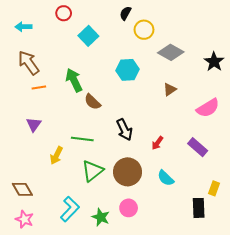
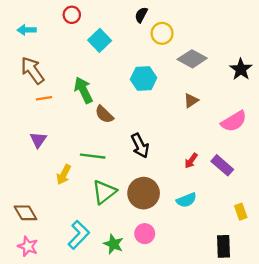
red arrow: (157, 143) -> (191, 161), moved
cyan semicircle: (166, 178) -> (186, 200), turned -66
yellow rectangle: (214, 188) -> (241, 212), turned -40
black rectangle: (199, 208) -> (223, 246), moved

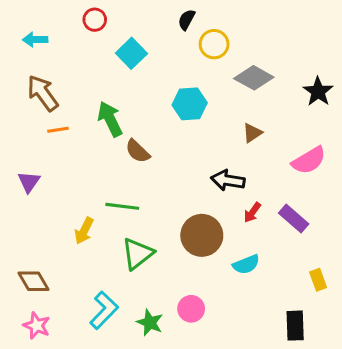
purple triangle: (38, 140) -> (29, 182), moved
black arrow: (140, 146) -> (228, 180), moved, turned 125
brown circle: (144, 193) -> (202, 235), moved

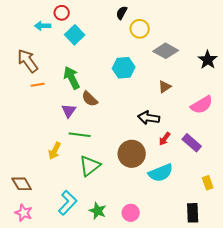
cyan arrow: (35, 40) -> (43, 26), moved
cyan square: (131, 53) -> (75, 35), moved
purple triangle: (29, 182) -> (69, 111), moved
cyan semicircle: (246, 264) -> (161, 173), size x1.4
pink circle: (191, 309) -> (131, 213), moved

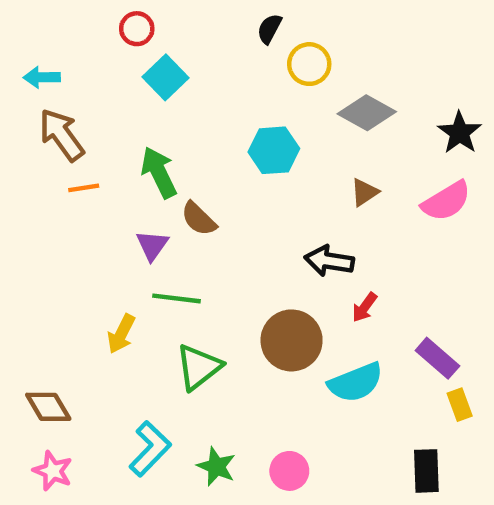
cyan arrow: (43, 26) -> (42, 77), moved
pink semicircle: (202, 105) -> (446, 201), moved
purple rectangle: (192, 143) -> (437, 358), moved

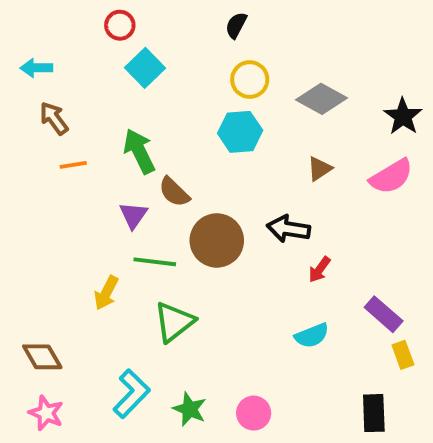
yellow circle: (309, 64) -> (250, 80), moved
brown arrow: (62, 135) -> (54, 118), size x0.7
brown circle: (292, 340) -> (217, 240), moved
cyan semicircle: (356, 382) -> (312, 335), size x0.7

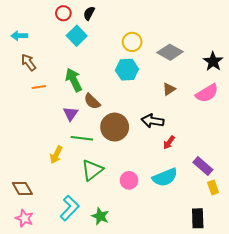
black semicircle: (236, 25) -> (89, 13), moved
cyan semicircle: (312, 335) -> (165, 177), size x1.4
pink circle: (254, 413) -> (129, 180), moved

